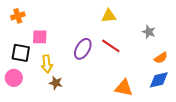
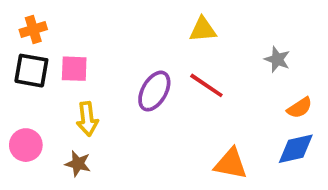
black square: (21, 53) -> (31, 71), moved
brown star: (56, 83) -> (78, 164), moved

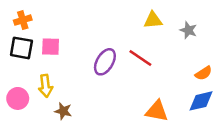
yellow triangle: (203, 30) -> (153, 20), moved
gray star: (277, 59) -> (188, 30), moved
yellow arrow: (87, 119) -> (46, 86), moved
brown star: (78, 164) -> (63, 111), moved

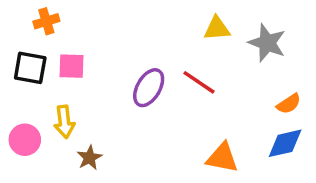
orange cross: (23, 20) -> (46, 21), moved
gray star: (188, 30) -> (267, 43), size x1.5
brown star: (63, 111) -> (89, 158), turned 30

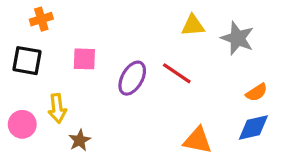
pink square: (71, 66) -> (84, 59), moved

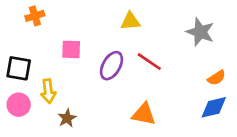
yellow triangle: (193, 26) -> (130, 21), moved
black square: (27, 61) -> (19, 68), moved
orange triangle: (198, 140) -> (144, 114), moved

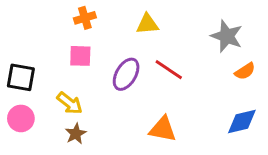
orange cross: (35, 16) -> (85, 18), moved
orange semicircle: (216, 78) -> (245, 71), moved
yellow arrow: (48, 91) -> (70, 103), moved, turned -45

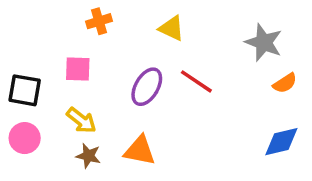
yellow triangle: (147, 24) -> (172, 28), turned 30
pink square: (80, 56) -> (78, 69), moved
orange triangle: (163, 129) -> (140, 150), moved
brown star: (76, 134) -> (88, 156), turned -30

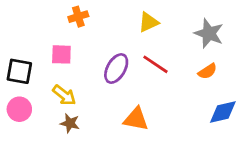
yellow triangle: (172, 28) -> (148, 22), moved, turned -50
orange semicircle: (285, 83) -> (207, 71), moved
orange triangle: (140, 150) -> (136, 119), moved

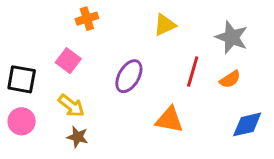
pink square: (61, 54) -> (68, 61), turned 35
red line: (156, 64) -> (193, 72), moved, turned 72
orange triangle: (136, 119) -> (169, 120), moved

